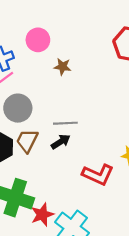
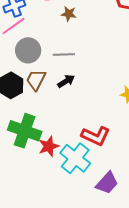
gray line: (65, 123) -> (64, 55), moved
red L-shape: (98, 175) -> (96, 136), moved

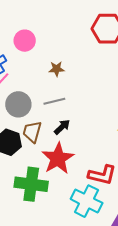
brown star: (69, 14) -> (57, 69), moved
red star: (49, 146) -> (58, 158), moved, size x1.5

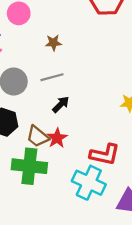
brown trapezoid: (32, 132) -> (38, 136), moved, turned -65
red star: (58, 158) -> (57, 138), size x0.6

